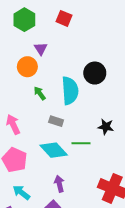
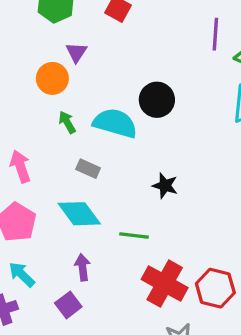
cyan semicircle: (70, 91) -> (115, 123), turned -76
green line: (81, 143) -> (134, 236), moved

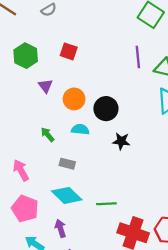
orange circle: (52, 78) -> (74, 99), moved
cyan semicircle: (115, 123) -> (80, 129), size x0.6
black star: (165, 186) -> (121, 141), moved
purple arrow: (83, 267) -> (60, 228), moved

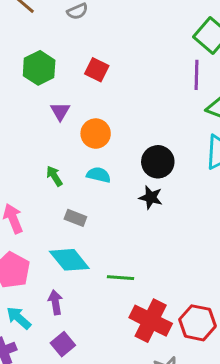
purple line: (138, 57) -> (196, 75), moved
black circle: (106, 109) -> (158, 162), moved

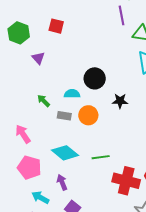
orange circle: (96, 134) -> (88, 115), moved
black circle: (158, 162) -> (95, 78), moved
black star: (151, 197) -> (120, 101), moved
gray rectangle: (75, 218) -> (64, 116), moved

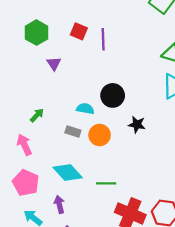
purple line: (121, 15) -> (103, 39), moved
green arrow: (44, 101) -> (37, 115), moved, turned 80

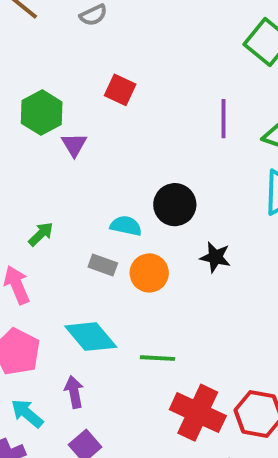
green hexagon: (36, 33) -> (42, 113), moved
purple line: (103, 39) -> (224, 119), moved

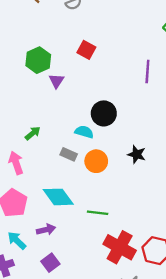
black circle: (175, 205) -> (104, 113), moved
purple arrow: (74, 392) -> (46, 230), turned 84

